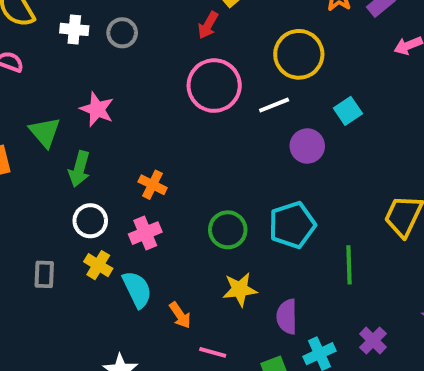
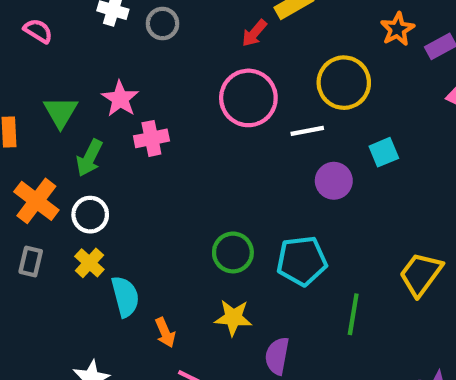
orange cross: (153, 185) -> (36, 201), moved, size x1.5
pink cross: (145, 233) -> (151, 138), moved

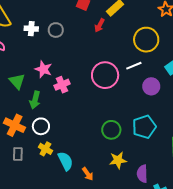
pink circle: (248, 98) -> (105, 75), moved

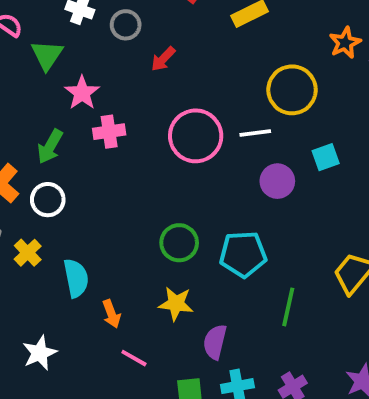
red arrow: (100, 25) -> (163, 59), moved
green triangle: (17, 81) -> (47, 55), moved
yellow cross: (45, 149) -> (28, 253), moved

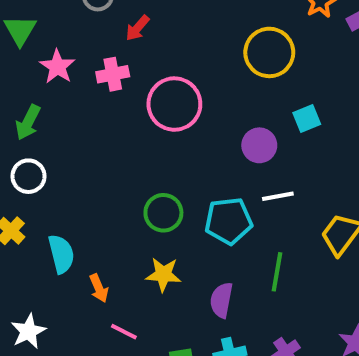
pink cross: (109, 132) -> (113, 74), moved
white line: (255, 133) -> (278, 196), moved
purple semicircle: (215, 342) -> (221, 300), moved

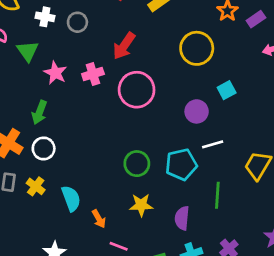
red arrow: (138, 28) -> (124, 46), moved, size x1.5

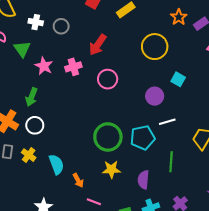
pink circle: (137, 90) -> (108, 79), size x0.7
cyan square: (227, 90) -> (178, 79), turned -32
green circle: (137, 164) -> (108, 137), size x1.4

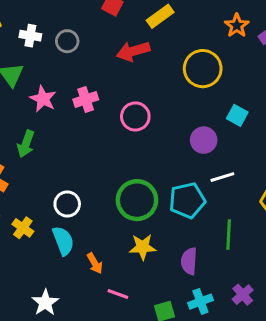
red arrow: (98, 45) -> (133, 51), moved, turned 40
white circle: (35, 125) -> (67, 204), moved

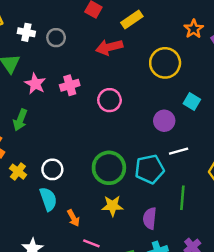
yellow cross: (23, 228) -> (18, 172), moved

